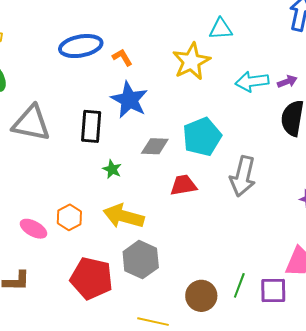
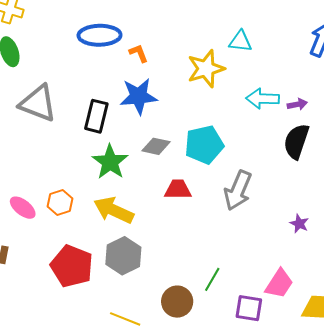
blue star: (129, 100) -> (138, 96), turned 30
green star: (112, 169) -> (110, 162), size x1.8
green line: (239, 285) -> (212, 279), moved

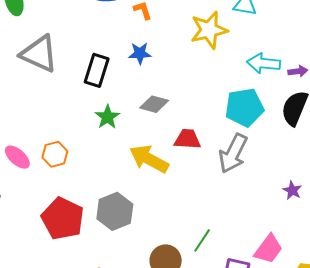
blue star: (138, 96) -> (140, 53), size x0.6
cyan pentagon: (204, 145) -> (244, 107), moved
green star: (110, 162) -> (107, 117), size x0.7
red trapezoid: (178, 189) -> (187, 139), moved
yellow arrow: (114, 210) -> (149, 159), moved

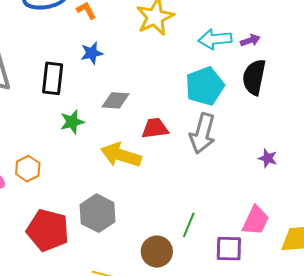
green star: (107, 117) -> (72, 122), turned 30

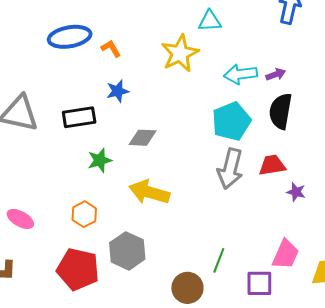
black rectangle: (53, 78) -> (79, 117), turned 76
red trapezoid: (155, 128) -> (272, 165), moved
orange hexagon: (28, 169) -> (84, 214), moved

